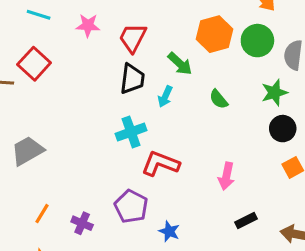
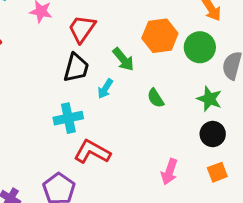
green star: (274, 93) -> (209, 99), turned 30
pink arrow: (226, 176) -> (169, 172), moved

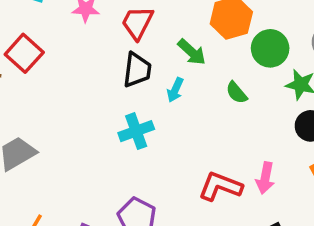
green circle: (200, 47) -> (270, 48), moved
red L-shape: (92, 152) -> (220, 186), moved

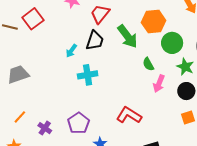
green arrow: (192, 52) -> (128, 36), size x1.4
cyan arrow: (175, 90) -> (71, 51), moved
pink arrow: (265, 178) -> (159, 84), moved

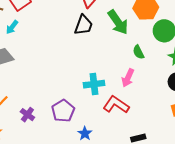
cyan arrow: (71, 51) -> (12, 27), moved
cyan cross: (88, 75) -> (94, 84), moved
pink arrow: (159, 84) -> (128, 78), moved

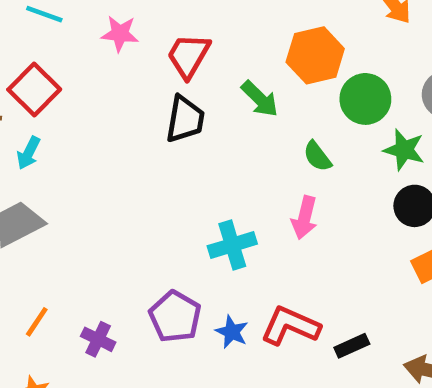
green arrow: (118, 22) -> (260, 99), size x0.7
red L-shape: (116, 105) -> (290, 326), moved
blue star: (85, 134) -> (232, 332), moved

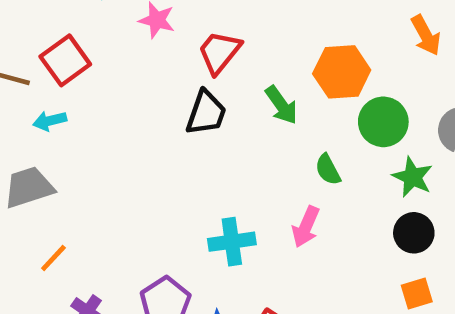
cyan arrow: (28, 153) -> (50, 121), turned 40
orange line: (37, 322) -> (53, 258), moved

